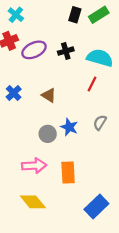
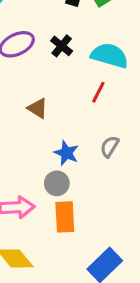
black cross: (66, 51) -> (62, 46), turned -35
gray circle: (48, 134) -> (57, 183), moved

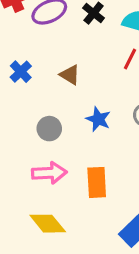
gray circle: (57, 183) -> (49, 129), moved

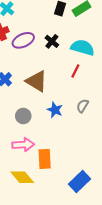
brown triangle: (70, 75) -> (37, 81), size x1.6
orange rectangle: (97, 182) -> (45, 159), moved

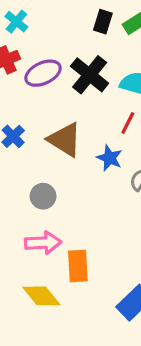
black cross: (52, 41) -> (90, 75), size x1.6
blue star: (55, 110) -> (110, 158), moved

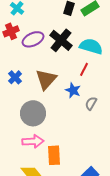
brown triangle: (65, 140) -> (46, 79), turned 40
gray circle: (43, 196) -> (33, 113), size x1.6

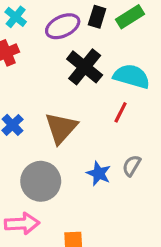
purple ellipse: (33, 39) -> (63, 26), moved
blue star: (73, 90) -> (99, 173), moved
pink arrow: (33, 141) -> (22, 224), moved

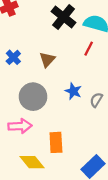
brown triangle: (61, 128) -> (47, 60), size x0.7
gray semicircle: (132, 166) -> (96, 100), moved

